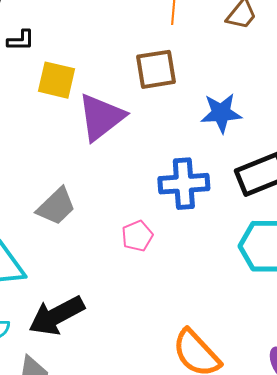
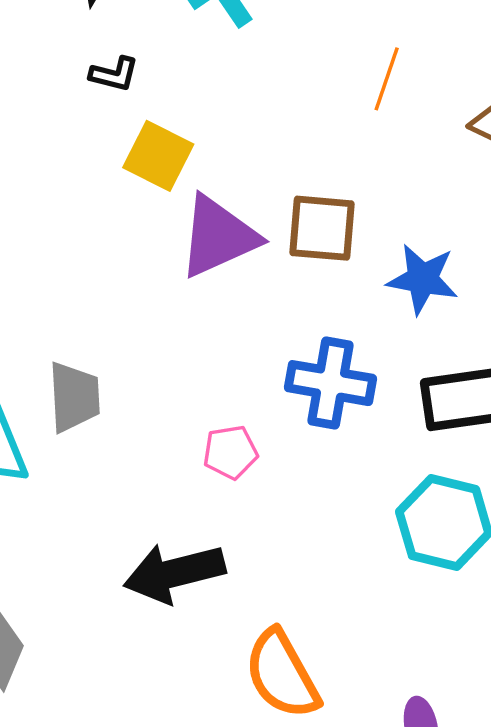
brown square: (156, 69) -> (322, 228), moved
gray trapezoid: (56, 206) -> (74, 397), moved, turned -63
black arrow: (57, 316) -> (174, 573), moved

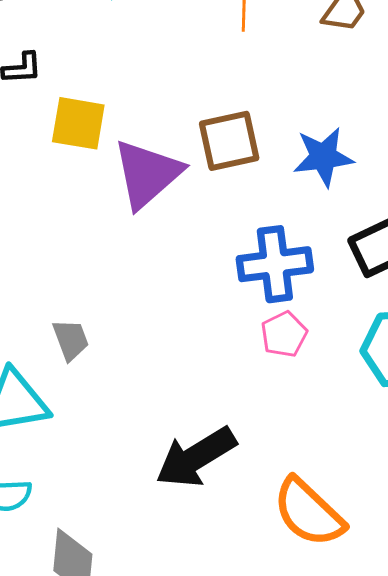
gray trapezoid: (74, 397) -> (71, 340), size x0.7
pink pentagon: (230, 452) -> (284, 334), moved

